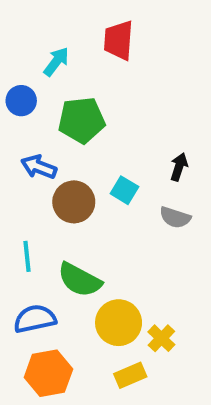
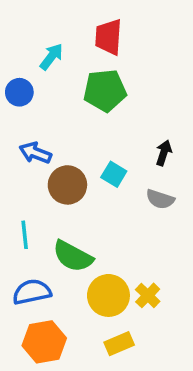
green pentagon: (82, 120) -> (105, 90), moved
yellow cross: (161, 338) -> (148, 295), moved

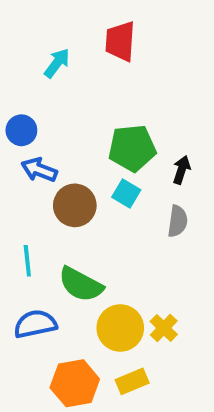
green pentagon: (105, 90) -> (132, 148), moved
blue circle: (19, 92) -> (21, 130), moved
gray semicircle: (160, 199) -> (178, 221), turned -100
orange hexagon: (44, 342) -> (75, 383), moved

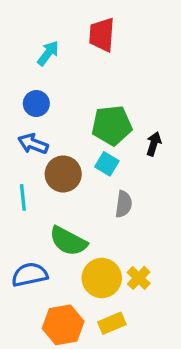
blue circle: (21, 130) -> (36, 104), moved
gray semicircle: (178, 221) -> (124, 204), moved
cyan line: (27, 261) -> (23, 197), moved

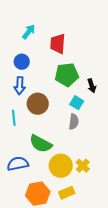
red trapezoid: (102, 35) -> (58, 44), moved
blue arrow: (33, 144) -> (20, 86), turned -108
black arrow: (154, 144) -> (92, 86), turned 144
cyan square: (107, 164) -> (77, 103), moved

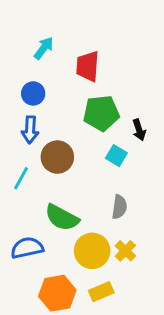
cyan line: (14, 118) -> (21, 178), turned 35
gray semicircle: (74, 122) -> (119, 207), moved

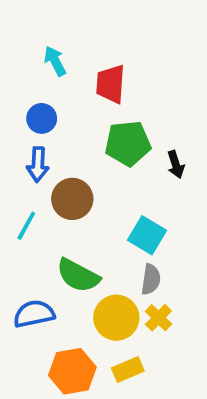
cyan arrow: (44, 48) -> (55, 61), turned -65
cyan square: (116, 156) -> (147, 235), moved, size x1.4
gray semicircle: (119, 207) -> (151, 279), moved

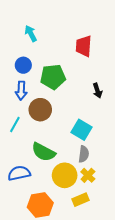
red trapezoid: (111, 84) -> (84, 46), moved
green pentagon: (128, 143) -> (53, 77), moved
yellow rectangle: (128, 369) -> (80, 200), moved

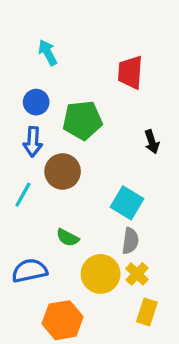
green semicircle: (43, 152) -> (68, 238), size x0.6
yellow rectangle: (80, 200) -> (147, 312), moved, turned -49

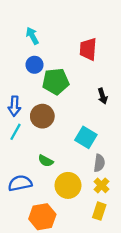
blue circle: (36, 102) -> (34, 65), moved
blue arrow: (33, 142) -> (14, 106), moved
gray semicircle: (130, 241) -> (99, 163), moved
yellow cross: (137, 274) -> (102, 185), moved

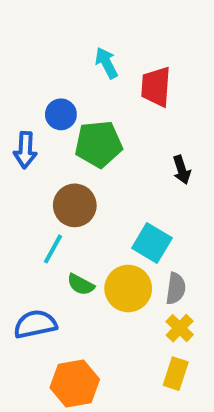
cyan arrow: (32, 36) -> (106, 63), moved
blue arrow: (14, 106) -> (25, 150), moved
cyan line: (16, 132) -> (53, 249), moved
yellow circle: (68, 185) -> (128, 289), moved

